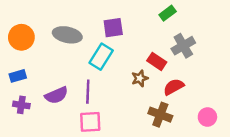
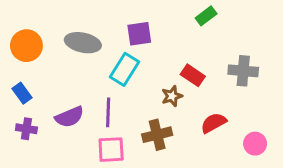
gray cross: (183, 46) -> (243, 71), moved, turned 35
blue rectangle: (18, 76) -> (22, 93), turned 70
red semicircle: (174, 87) -> (214, 123), moved
brown cross: (160, 115) -> (157, 135), moved, turned -35

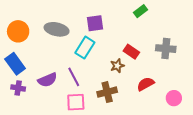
blue rectangle: (22, 93) -> (15, 64), size x1.5
purple line: (108, 112) -> (74, 77), turned -30

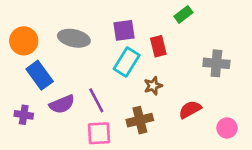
cyan rectangle: (85, 48) -> (127, 62), moved
red rectangle: (131, 52) -> (158, 46), moved, turned 42
blue rectangle: (15, 64) -> (40, 75), moved

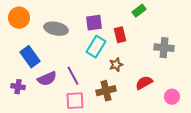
orange circle: (24, 41) -> (19, 18), moved

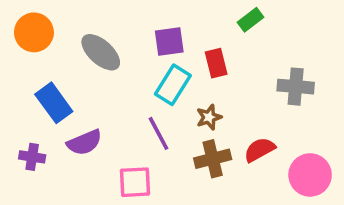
gray ellipse: (56, 29) -> (101, 52), turned 30
purple line: (73, 76) -> (158, 133), moved
brown cross: (106, 91) -> (213, 159), moved
pink circle: (172, 97) -> (310, 175), size x1.5

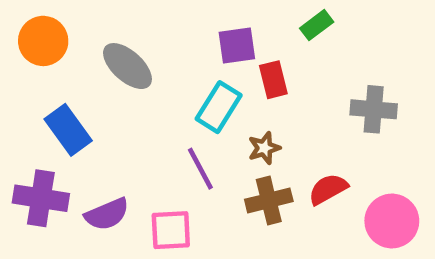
purple square: (169, 41) -> (237, 46), moved
purple semicircle: (84, 142) -> (107, 214), moved
purple cross: (32, 157) -> (41, 198), size x1.6

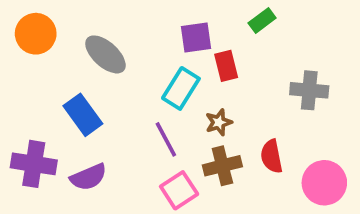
blue rectangle: (68, 130) -> (83, 115), moved
red semicircle: (328, 189) -> (272, 156), turned -72
pink square: (171, 230) -> (179, 190), moved, turned -30

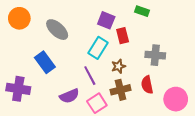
green rectangle: (262, 20) -> (142, 11), turned 56
purple square: (196, 37) -> (106, 20), turned 30
gray cross: (309, 90) -> (155, 55), moved
purple semicircle: (88, 177) -> (69, 96), moved

